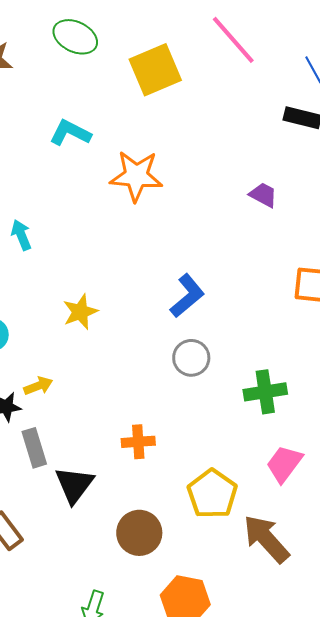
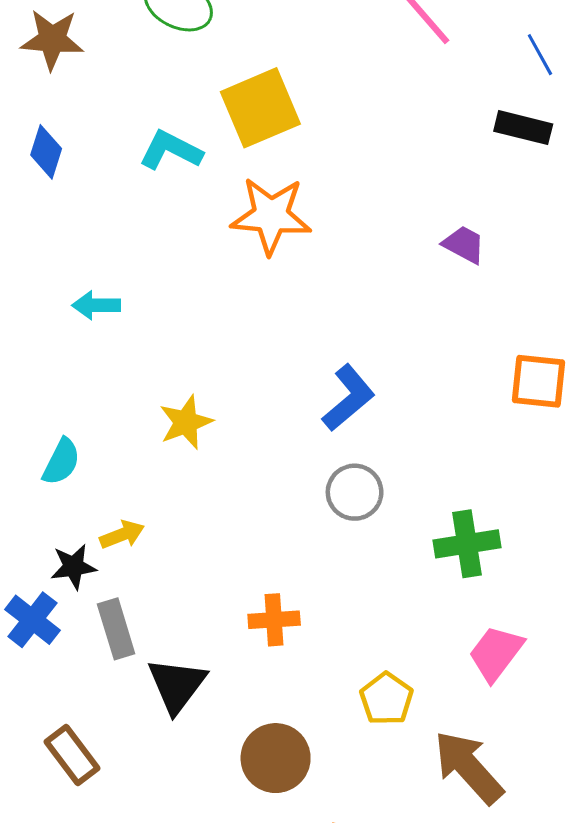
yellow square: (155, 70) -> (260, 108), moved
cyan arrow: (21, 235) -> (96, 305), turned -68
yellow pentagon: (212, 494) -> (386, 699), size x0.7

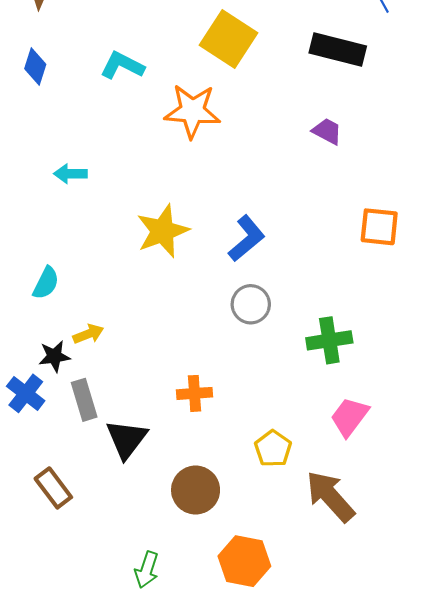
yellow square: (260, 108) -> (228, 39), moved, turned -34
black rectangle: (523, 128) -> (338, 50), moved, size x1.4
yellow star: (186, 422) -> (163, 231), moved, size x1.4

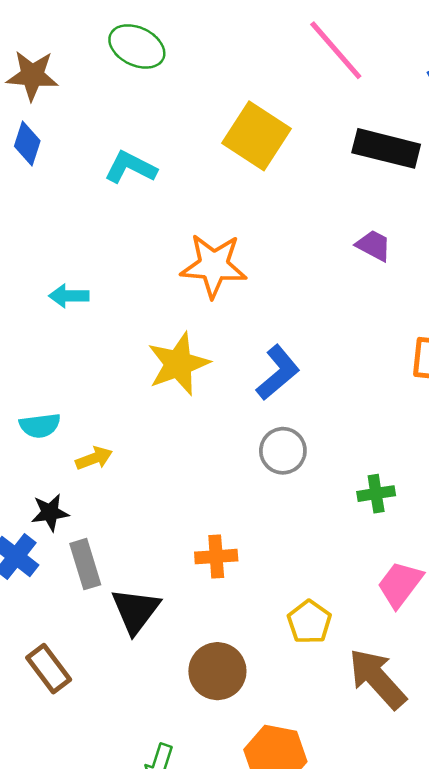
blue diamond: (35, 67) -> (27, 143), moved
orange star: (192, 111) -> (214, 266), moved
cyan semicircle: (46, 283) -> (40, 426), turned 56
yellow arrow: (88, 334) -> (94, 458), moved
green cross: (329, 340) -> (376, 494), size x0.7

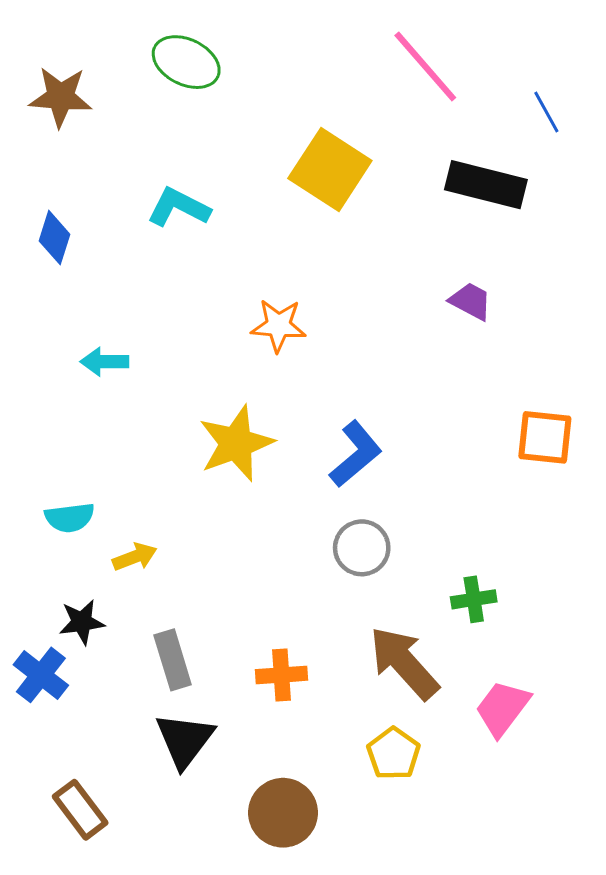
blue diamond: (27, 143) -> (54, 238), moved
orange star: (214, 266) -> (278, 325), size x0.7
gray rectangle: (85, 564) -> (173, 660), moved
brown arrow: (377, 679) -> (404, 663), moved

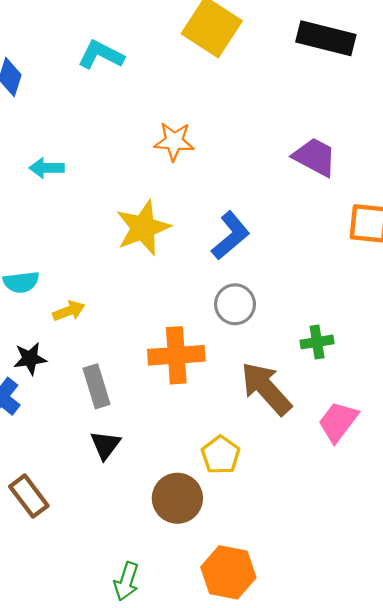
purple trapezoid: (471, 301) -> (315, 157), moved, size x1.4
orange cross: (281, 675) -> (176, 355), moved, size x1.5
black triangle: (185, 740) -> (105, 445), size x0.7
yellow pentagon: (393, 754) -> (221, 455), moved

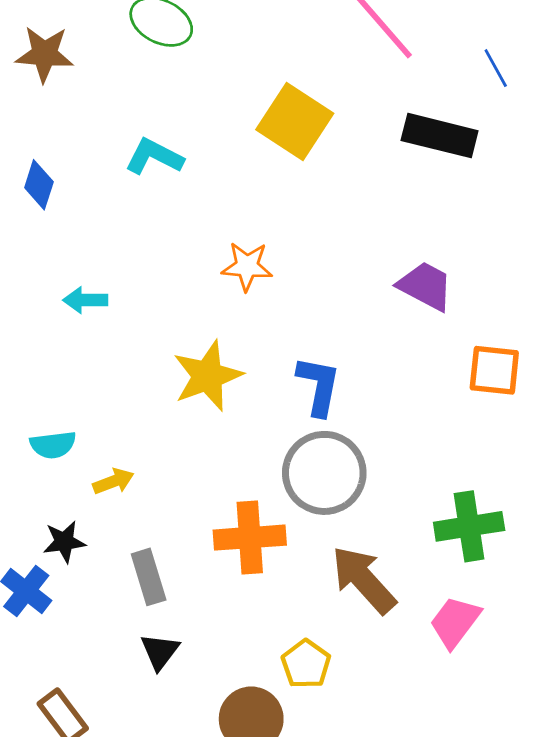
blue L-shape: (231, 236) -> (319, 386), turned -39
gray circle: (235, 304) -> (324, 473), size x1.6
green cross: (317, 342) -> (469, 526), moved, size x1.6

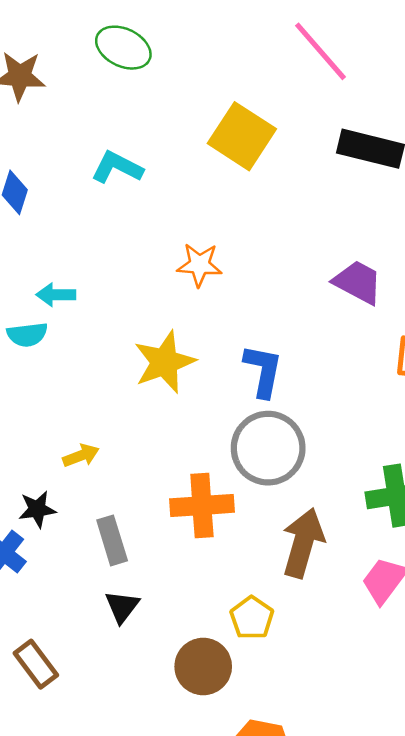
cyan semicircle: (53, 445) -> (27, 335), moved
brown arrow: (364, 580) -> (303, 543), turned 58

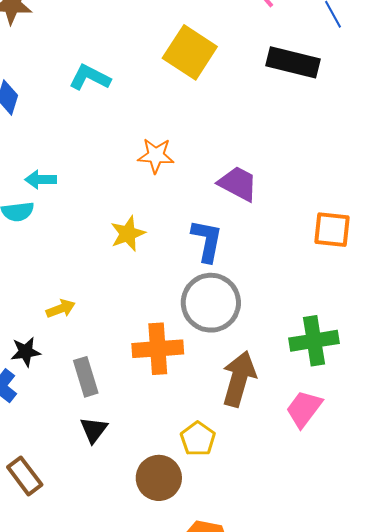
purple trapezoid: (358, 282) -> (238, 184), moved
yellow star: (165, 362) -> (128, 234), size x0.7

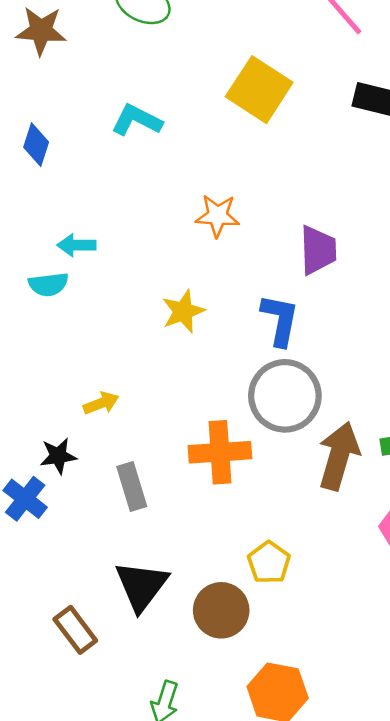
purple trapezoid: (238, 184) -> (318, 250), turned 60
brown arrow: (239, 379) -> (339, 456), moved
black triangle: (94, 430) -> (142, 586), moved, size x1.6
brown rectangle: (25, 476) -> (75, 630), moved

